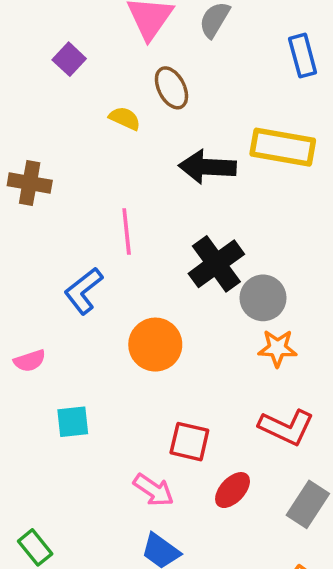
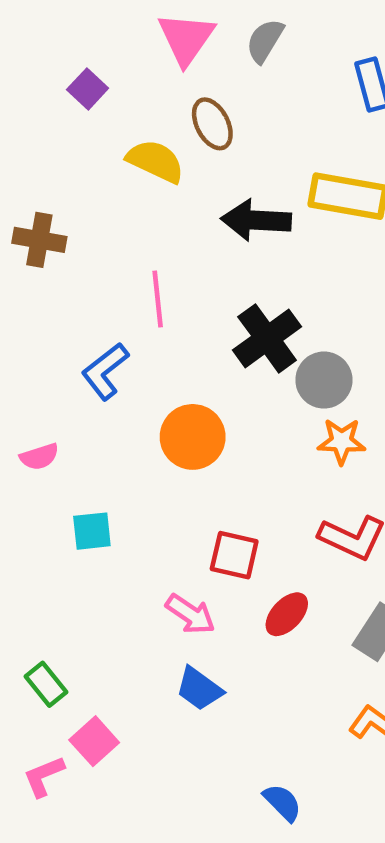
yellow semicircle: (125, 118) -> (155, 161), size x1.5

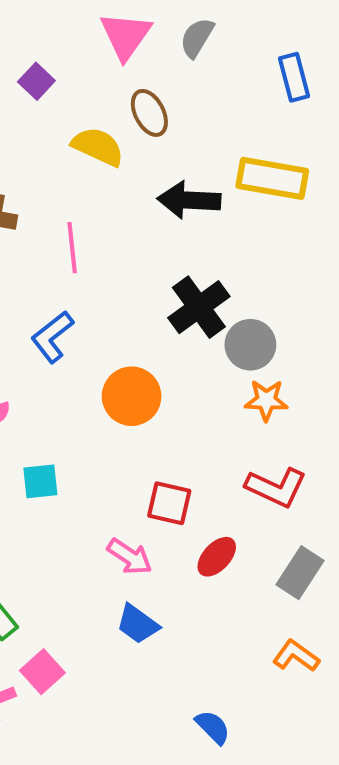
pink line: (158, 299) -> (72, 248), moved

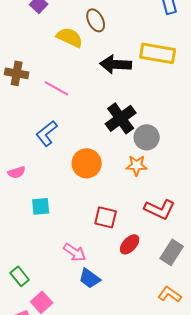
pink line: (72, 248) -> (57, 88), turned -55
orange star: (266, 400) -> (137, 165), moved
pink arrow: (130, 557) -> (75, 252), moved

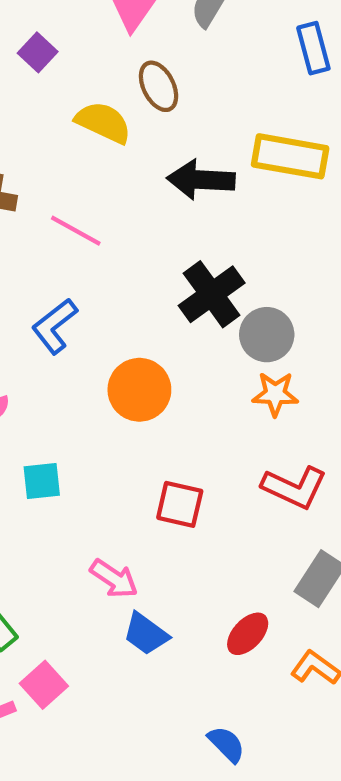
orange star: (137, 165) -> (275, 394), moved
red ellipse: (130, 244) -> (248, 634), moved

